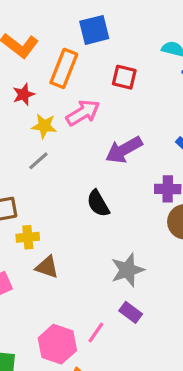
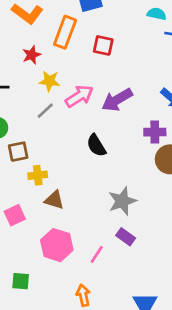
red square: (124, 77) -> (103, 45), moved
pink arrow: (83, 113) -> (79, 96), moved
pink hexagon: (57, 344) -> (57, 245), moved

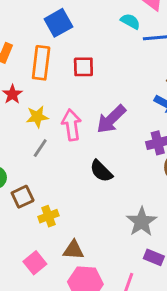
cyan semicircle: (157, 14) -> (130, 21), turned 30
pink arrow: (79, 96) -> (72, 125), turned -52
brown triangle: (54, 200) -> (73, 250), moved

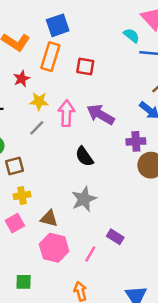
blue square: (58, 23) -> (58, 25), moved
purple arrow: (111, 119) -> (100, 115), turned 64
yellow cross: (48, 216) -> (22, 195), moved
gray star: (142, 222) -> (84, 199), moved

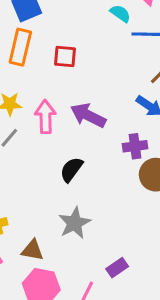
black semicircle: (84, 156) -> (71, 170), turned 75
purple rectangle: (115, 237) -> (117, 268), turned -63

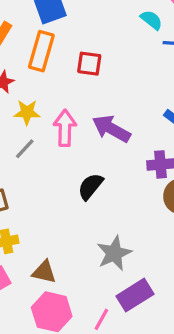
gray star: (75, 223) -> (114, 253), moved
purple rectangle: (117, 268) -> (135, 295), size x1.5

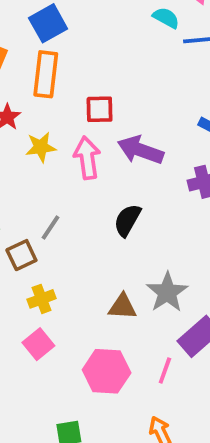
red square: (89, 64) -> (100, 109), moved
gray line: (25, 149) -> (51, 227), moved
brown triangle: (44, 272) -> (122, 307), moved

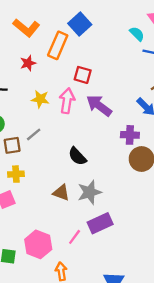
blue square: (48, 23) -> (80, 24), moved, turned -30
yellow star: (41, 147) -> (40, 99), moved
black semicircle: (127, 220) -> (77, 156), moved, turned -90
pink hexagon: (107, 371) -> (38, 244), moved

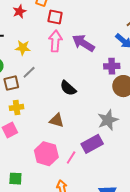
red square: (83, 75) -> (55, 17), moved
yellow star: (40, 99) -> (23, 48), moved
gray star: (90, 192) -> (108, 120), moved
pink hexagon: (38, 244) -> (46, 154), moved

